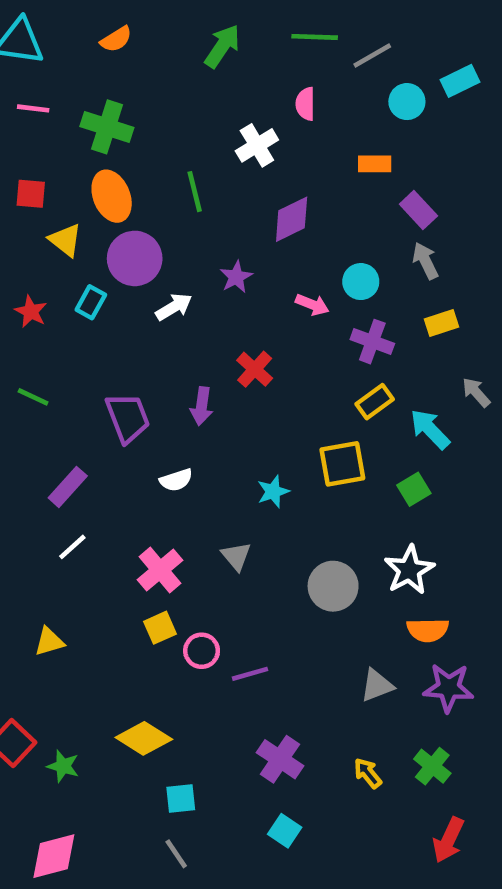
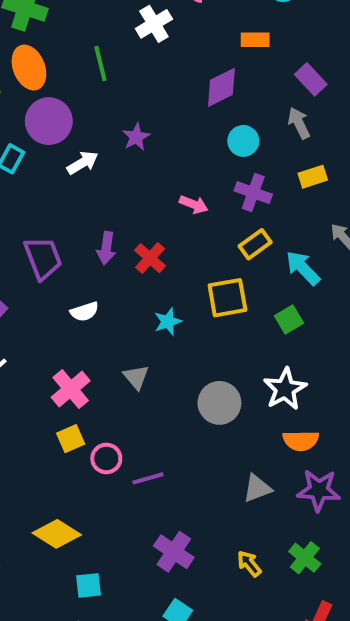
purple rectangle: (418, 210) -> (311, 79), moved
purple diamond: (292, 219) -> (221, 87), moved
pink arrow: (312, 305) -> (194, 204), moved
red cross: (255, 369) -> (150, 258), moved

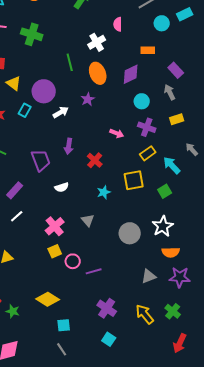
orange ellipse: (29, 68) -> (98, 73), moved
purple arrow: (106, 248) -> (69, 146), moved
yellow arrow: (249, 564) -> (145, 314), size x1.5

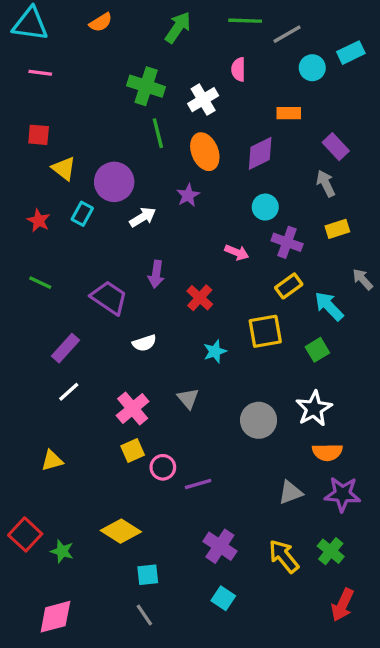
green cross: (32, 34) -> (146, 86), moved
cyan circle: (142, 101) -> (265, 207), moved
purple trapezoid: (41, 160) -> (109, 298), turned -35

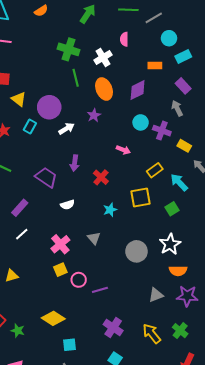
cyan rectangle: (351, 53) -> (183, 56), moved
yellow rectangle: (337, 229) -> (184, 146), moved, turned 48
purple cross: (287, 242) -> (162, 131), moved

